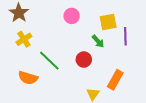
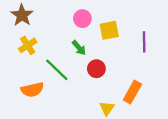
yellow square: (108, 22) -> (109, 30), moved
green arrow: (98, 41) -> (79, 48), moved
orange semicircle: (28, 78) -> (32, 90), turned -30

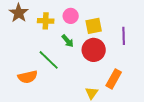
yellow cross: (28, 45) -> (46, 21), moved, turned 35
red circle: (96, 69) -> (94, 50), moved, size x1.5

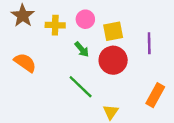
green line: (49, 60) -> (81, 87), moved
orange semicircle: (28, 77) -> (25, 63), moved, turned -132
orange rectangle: (114, 79) -> (155, 95), moved

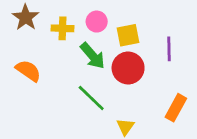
green arrow: (82, 49) -> (93, 56), size x1.5

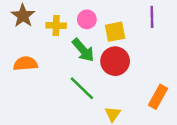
purple line: (169, 49) -> (152, 17), moved
orange semicircle: (28, 71) -> (25, 64), turned -40

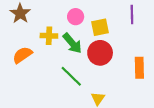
yellow cross: (56, 26) -> (49, 36), moved
orange semicircle: (25, 64) -> (22, 55), turned -30
orange rectangle: (158, 97) -> (139, 68), moved, turned -30

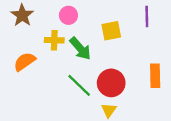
pink circle: (76, 17) -> (68, 15), moved
red circle: (100, 53) -> (111, 83), moved

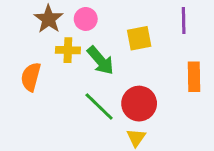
brown star: (22, 15) -> (49, 19), moved
orange semicircle: (25, 62) -> (31, 77), turned -40
orange rectangle: (155, 76) -> (194, 77), moved

